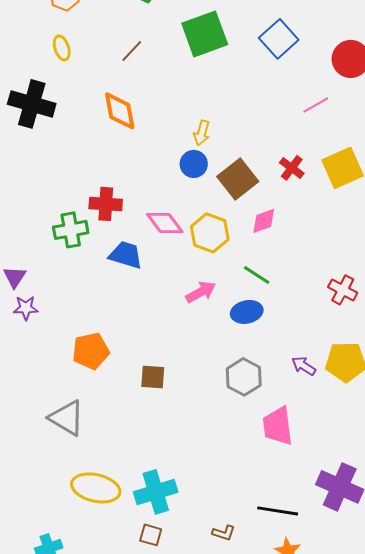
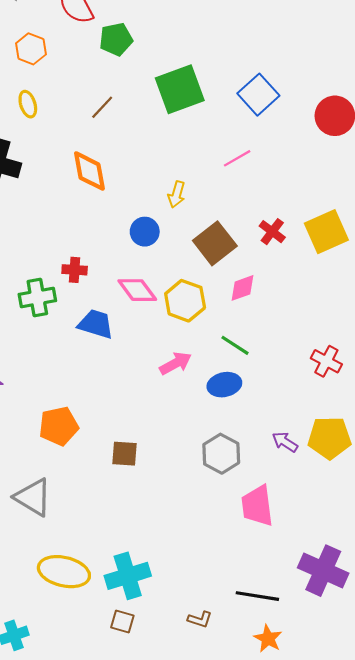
pink line: (316, 105) -> (237, 158), moved
blue circle: (194, 164) -> (145, 232), moved
red cross: (106, 204) -> (75, 270), size x0.7

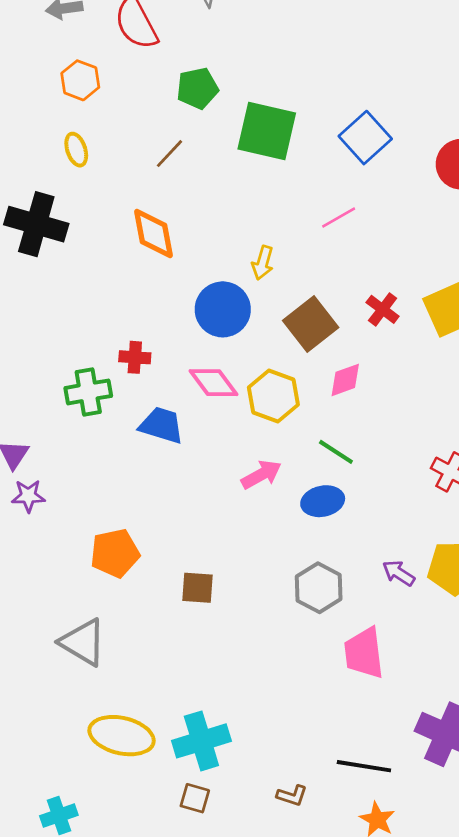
green pentagon: (116, 39) -> (197, 88), moved
green square: (180, 89) -> (267, 131), turned 33
blue circle: (145, 232) -> (223, 309), size x1.5

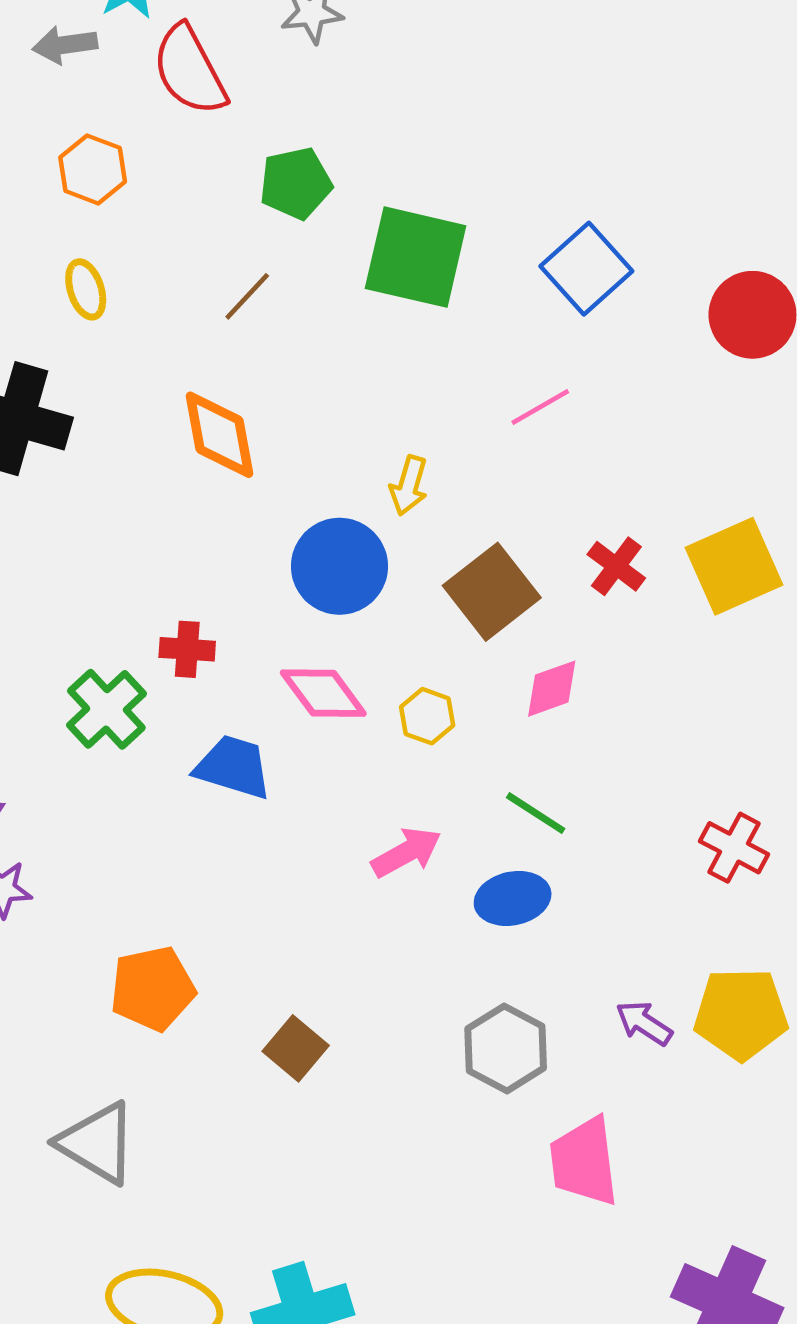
green cross: (88, 392) -> (106, 709), turned -33
yellow hexagon: (273, 396) -> (427, 716), size x0.6
brown square: (197, 588) -> (296, 1048), turned 36

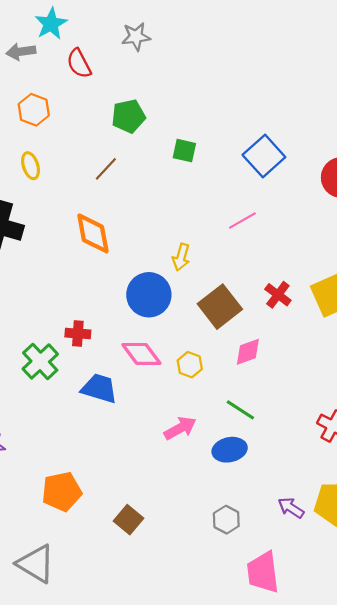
red semicircle: (190, 70) -> (79, 63), size x0.7
green square: (416, 257) -> (184, 151), size x0.5
gray hexagon: (506, 1048) -> (226, 520), size x0.7

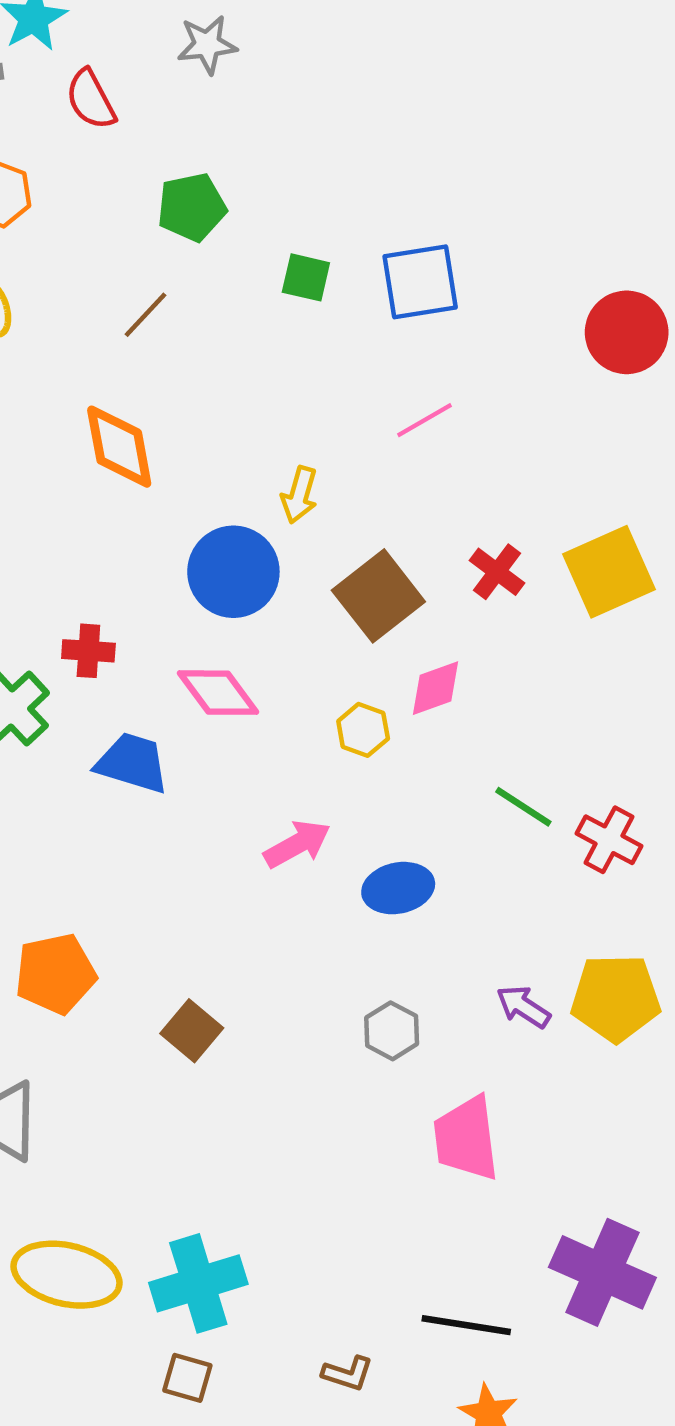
blue square: (264, 156) -> (420, 282), moved, turned 33
yellow hexagon: (190, 365) -> (363, 730), moved
green line: (240, 410) -> (523, 807), moved

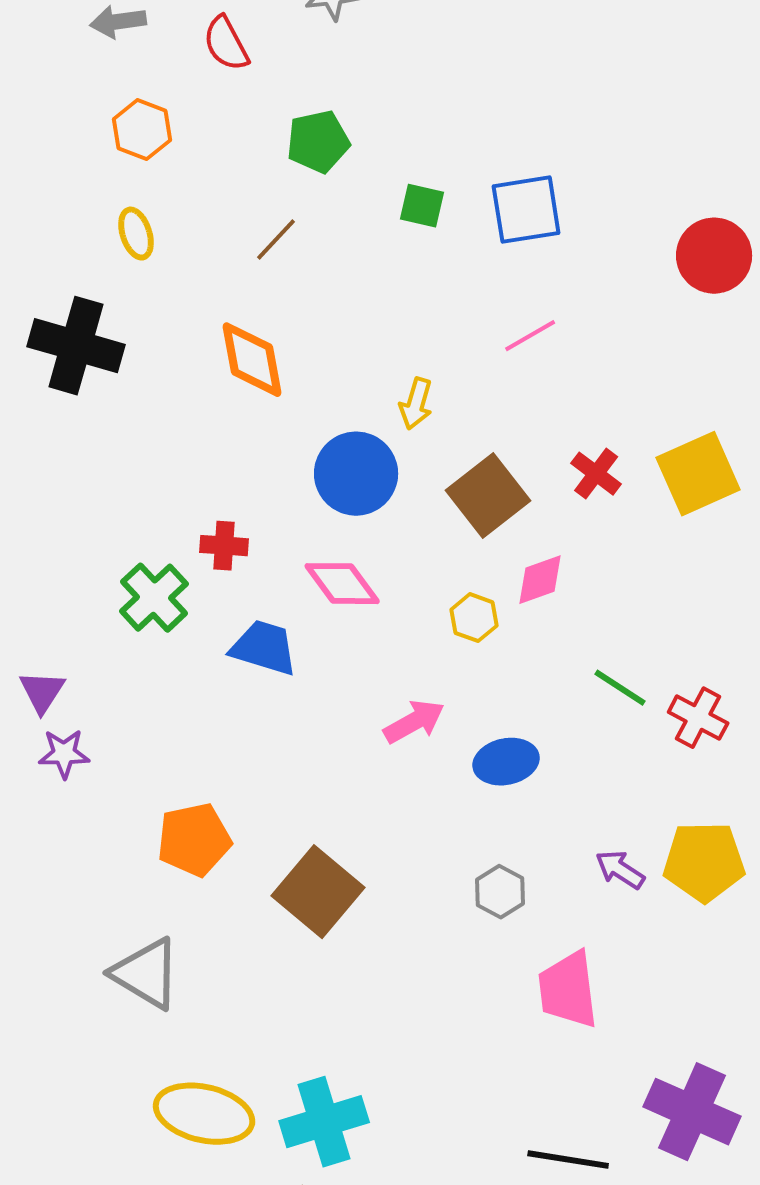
brown square: (192, 1031) -> (318, 892), size x1.6

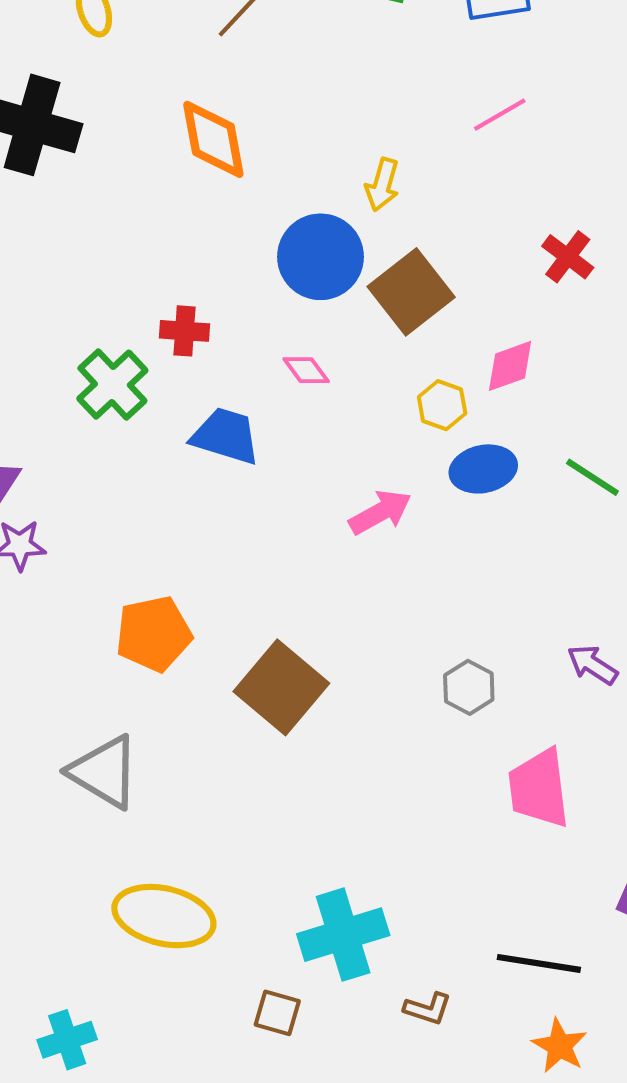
brown square: (488, 496) -> (411, 292), moved
pink diamond: (342, 584) -> (306, 370), size x0.6
blue ellipse: (506, 762) -> (483, 469), moved
cyan cross: (324, 1122) -> (343, 935), moved

